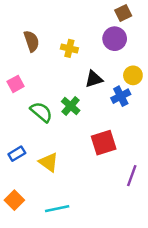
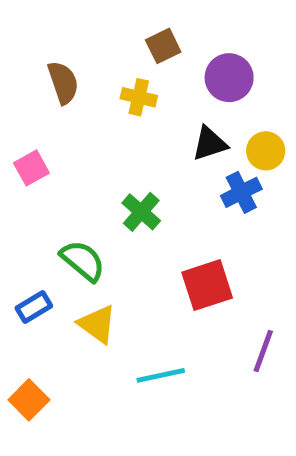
brown square: (123, 13) -> (163, 46), moved
black triangle: (94, 79) -> (210, 144), moved
green semicircle: (41, 112) -> (83, 261), moved
cyan line: (57, 209) -> (161, 375), moved

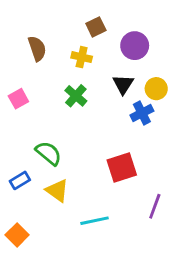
black triangle: (210, 144) -> (123, 84), turned -40
green cross: (141, 212) -> (76, 96), moved

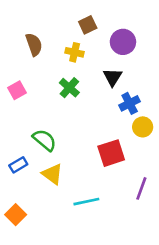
yellow circle: (156, 89) -> (143, 127), moved

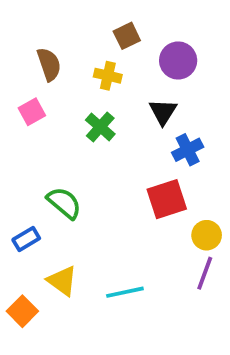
pink square: (17, 90) -> (32, 112), moved
yellow circle: (143, 127) -> (207, 235), moved
red square: (111, 153) -> (167, 199), moved
yellow triangle: (52, 174) -> (62, 281), moved

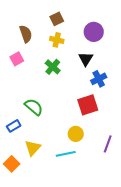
brown square: (127, 36) -> (57, 19), moved
yellow circle: (207, 235) -> (76, 134), moved
yellow triangle: (62, 281) -> (33, 148), turned 36

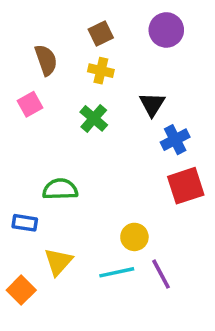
purple circle: (94, 32) -> (166, 30), moved
red square: (88, 105) -> (186, 186), moved
green semicircle: (34, 107) -> (60, 189), turned -42
blue rectangle: (14, 126) -> (25, 223), turned 40
purple line: (108, 144) -> (161, 274), moved, turned -48

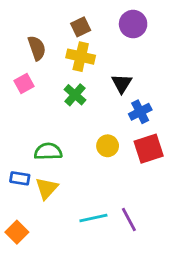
yellow cross: (101, 71) -> (81, 57), size x1.4
yellow circle: (134, 237) -> (108, 146), moved
yellow triangle: (58, 262) -> (47, 188), moved

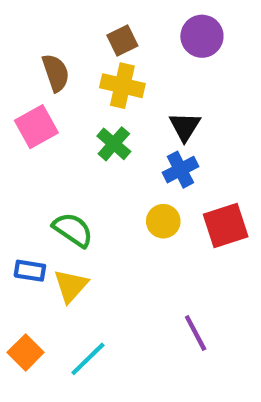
pink square: (24, 83) -> (36, 127), size x1.4
blue cross: (140, 112) -> (180, 170), moved
green semicircle: (48, 151) -> (73, 230), turned 36
cyan line: (93, 218) -> (88, 359), moved, turned -32

